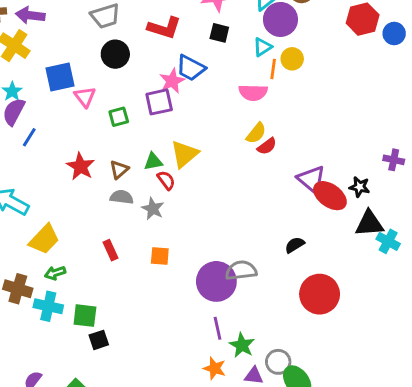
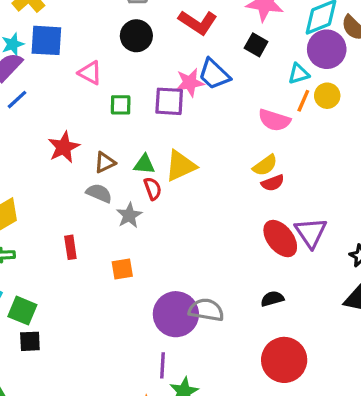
blue square: (60, 77) -> (46, 40), moved
pink triangle: (85, 97) -> (90, 73), turned -40
red ellipse: (330, 196) -> (280, 239), moved
orange square: (160, 256) -> (122, 269), turned -30

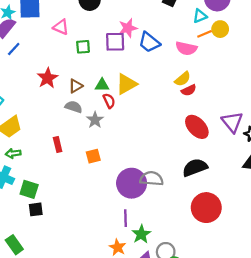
blue trapezoid: (214, 74) -> (149, 42), moved
orange line: (303, 101) -> (205, 34), turned 48
purple triangle: (311, 233) -> (232, 122), moved
black semicircle: (272, 299) -> (195, 167), size x1.6

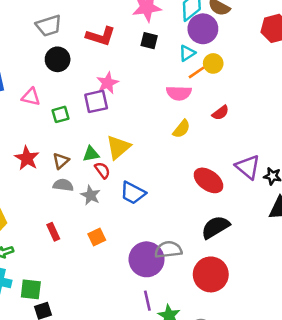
blue trapezoid: (149, 42) -> (133, 193), moved
red semicircle: (189, 90) -> (220, 113), moved
red circle: (206, 208) -> (211, 274), moved

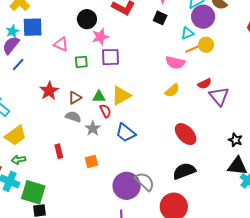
pink star: (108, 83) -> (100, 37), moved
purple triangle: (248, 167) -> (219, 96), moved
gray semicircle: (168, 250) -> (145, 182), turned 40
green square: (31, 289) -> (33, 192), size x1.4

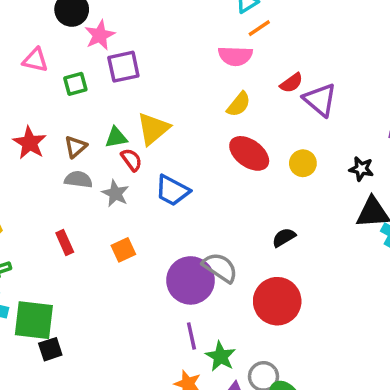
yellow circle: (206, 45) -> (303, 163), moved
red ellipse: (186, 134) -> (249, 153), moved
black semicircle: (184, 171) -> (284, 237), size x0.6

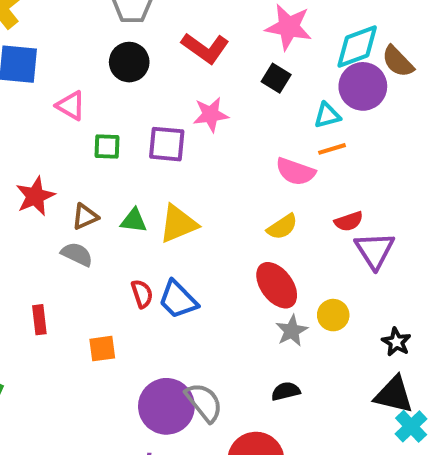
pink star: (100, 35) -> (211, 114), moved
red semicircle: (131, 160) -> (142, 294), moved
gray star: (115, 193) -> (292, 331), moved

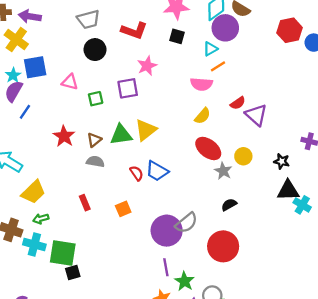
green triangle: (134, 221) -> (121, 135), size x1.5
gray semicircle: (204, 402) -> (186, 223), turned 105

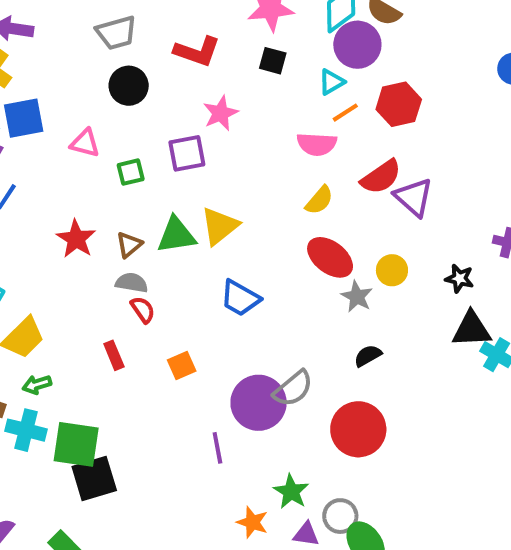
red hexagon: (290, 30) -> (399, 104), moved
red semicircle: (238, 103) -> (381, 177), size x1.5
red semicircle: (137, 173) -> (143, 310), moved
purple line: (166, 267) -> (217, 448), moved
black square: (73, 272) -> (94, 478), size x1.6

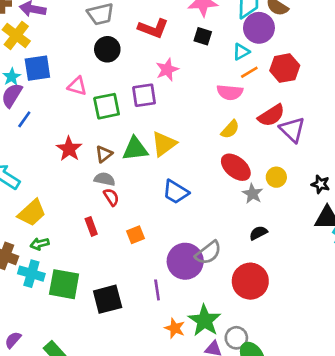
green square: (131, 172) -> (107, 106), size x1.5
black square: (94, 478) -> (108, 299), moved
green star: (291, 492) -> (205, 321), size x1.4
orange star: (252, 522) -> (175, 328), moved

